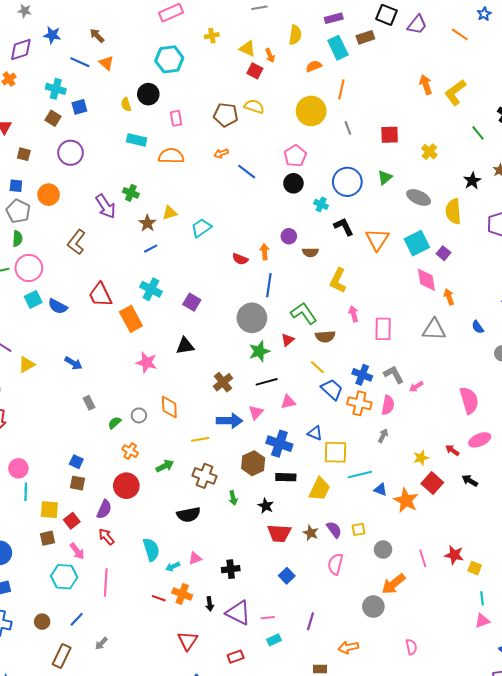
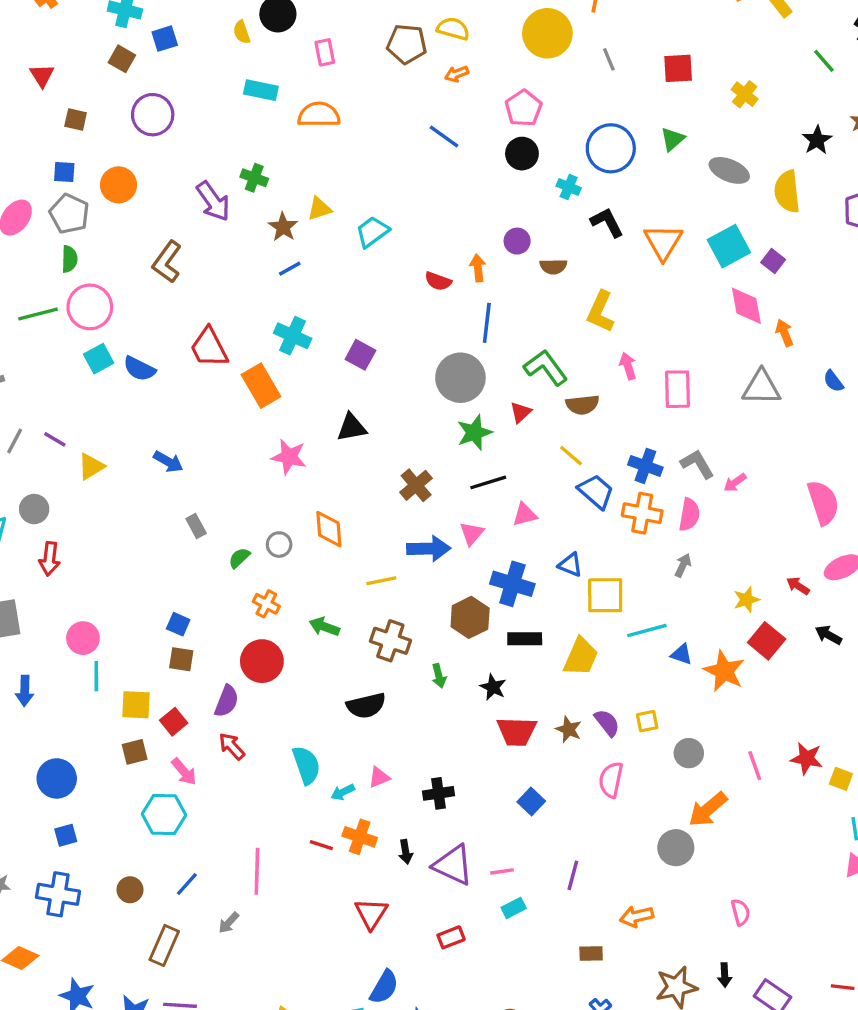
orange arrow: (221, 153) -> (457, 74), moved
green arrow: (165, 466) -> (324, 627), turned -132
pink line: (106, 582) -> (257, 871), moved

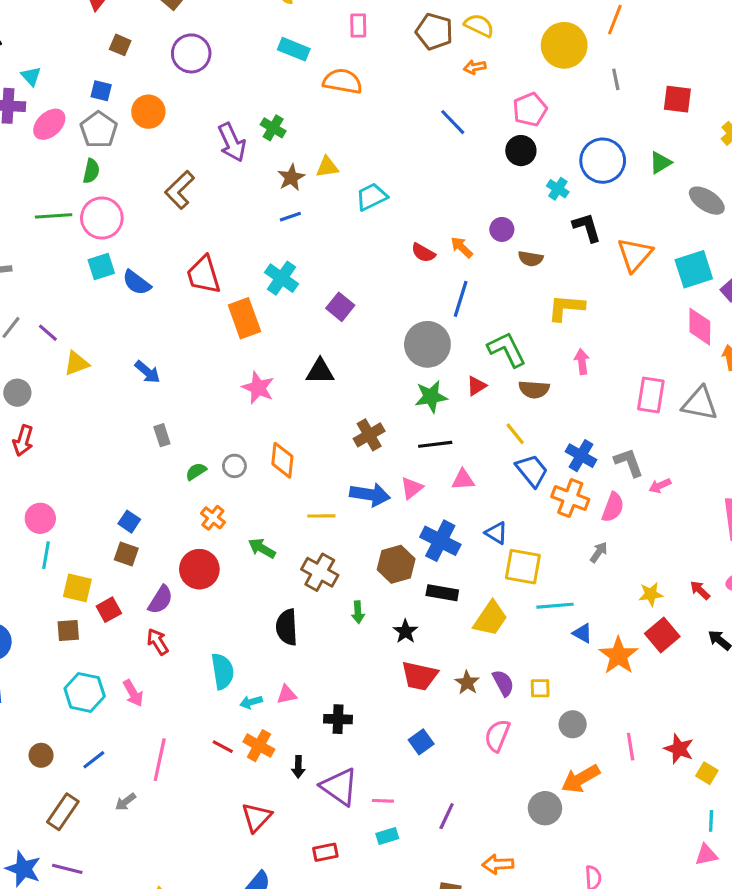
orange arrow: (478, 268) -> (462, 247), turned -50
yellow L-shape: (601, 312) -> (566, 308), turned 60
pink rectangle: (678, 389) -> (651, 395), moved
black semicircle: (366, 706) -> (287, 627), turned 90
pink arrow: (184, 772) -> (133, 693), moved

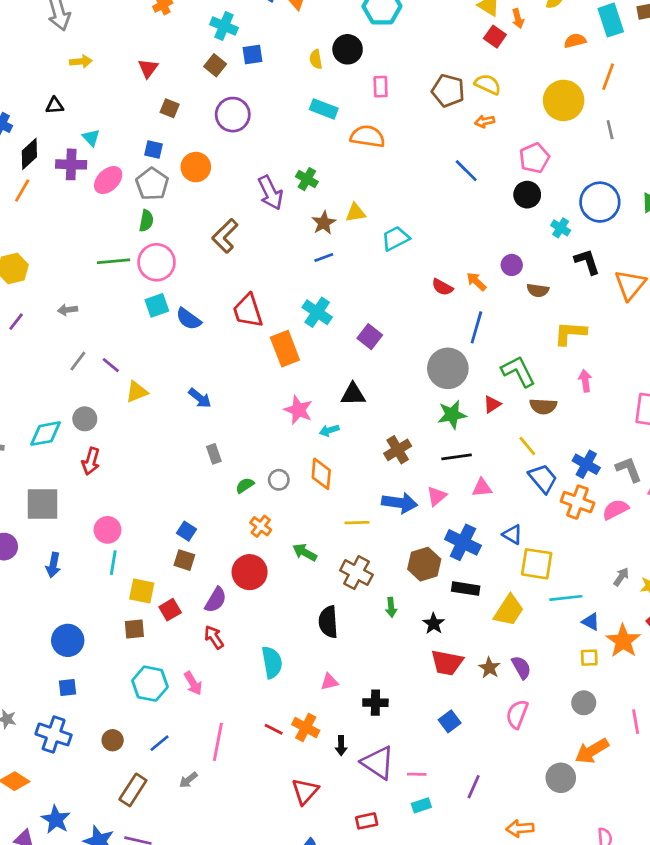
pink semicircle: (613, 507) -> (615, 509), turned -136
gray arrow: (599, 552) -> (621, 577), moved
yellow square: (540, 688) -> (589, 658), moved
cyan arrow: (251, 702) -> (329, 430), moved

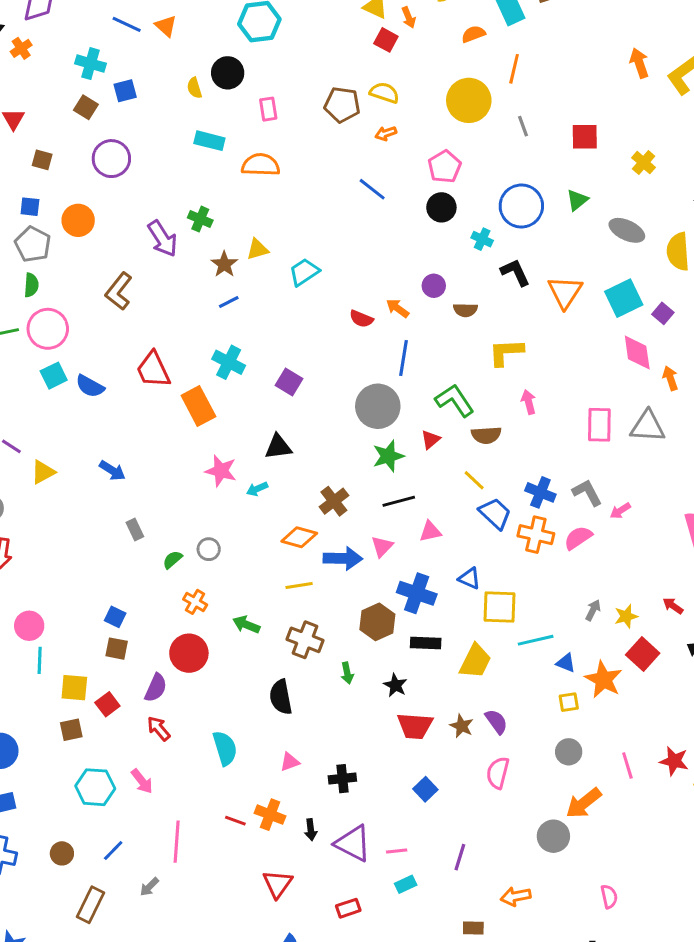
orange diamond: (321, 474) -> (299, 537), moved, turned -72

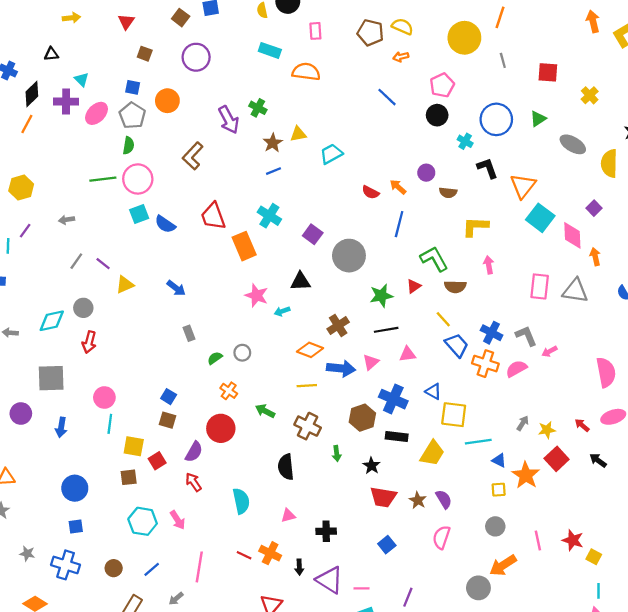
cyan square: (624, 298) -> (540, 218), moved, turned -32
gray circle: (378, 406) -> (349, 256), moved

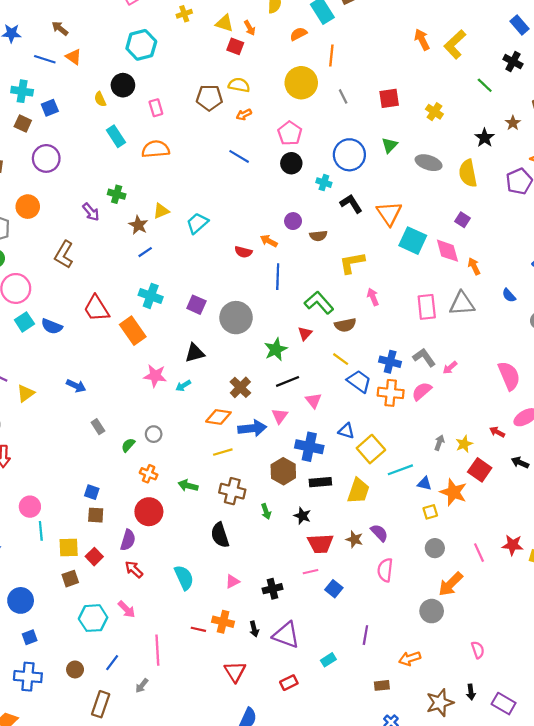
cyan rectangle: (270, 50) -> (116, 136), turned 50
purple arrow: (229, 120) -> (91, 212), size x0.7
pink triangle: (407, 354) -> (313, 400), turned -49
yellow square: (454, 415) -> (371, 449), turned -36
pink line: (361, 588) -> (311, 572), moved

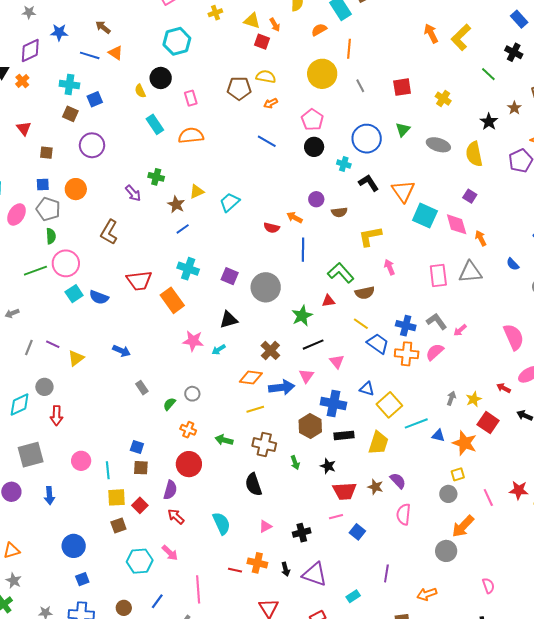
red trapezoid: (96, 308) -> (139, 281), turned -64
red triangle: (305, 333) -> (328, 301), turned 40
yellow square: (430, 512) -> (458, 474), moved
cyan line: (41, 531) -> (108, 470), moved

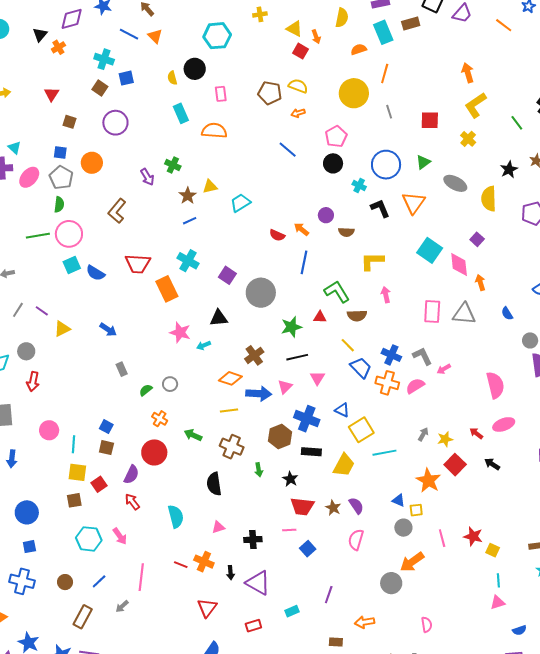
yellow L-shape: (461, 37) -> (475, 105), moved
orange triangle: (403, 191) -> (414, 203), moved
blue triangle: (438, 436) -> (399, 500), moved

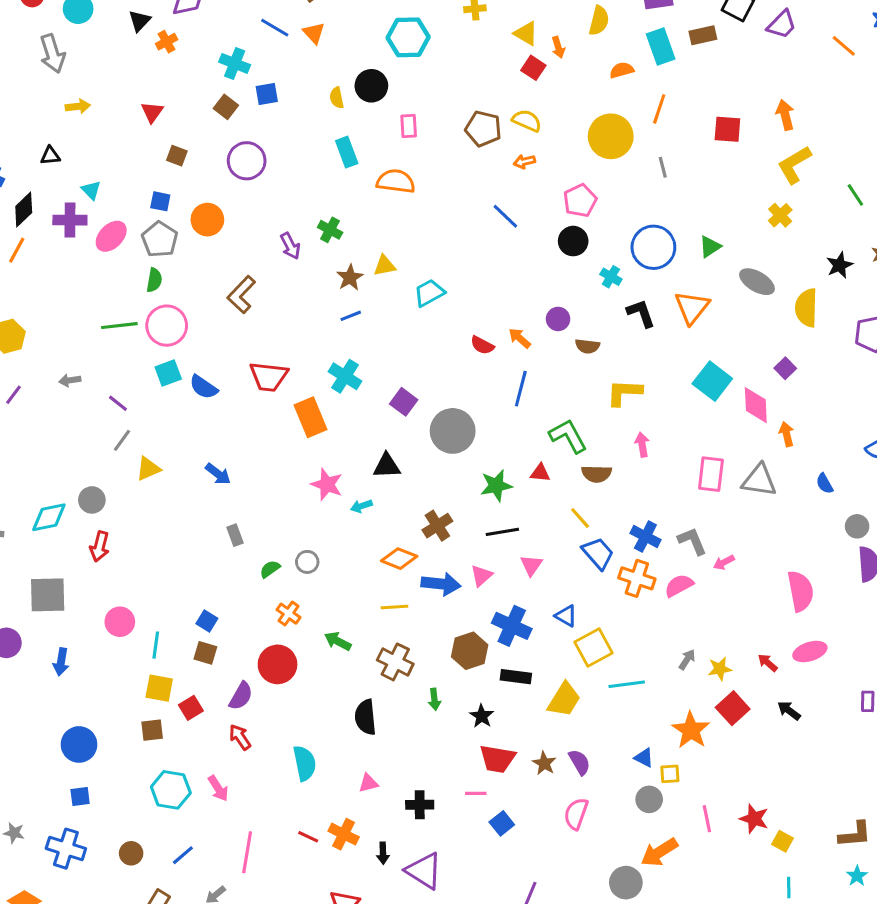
red square: (430, 120) -> (727, 129), moved
gray line: (18, 310) -> (122, 440), moved
purple line: (42, 311) -> (118, 403), moved

